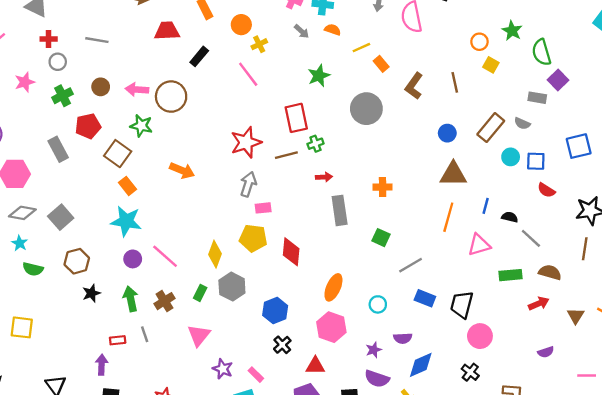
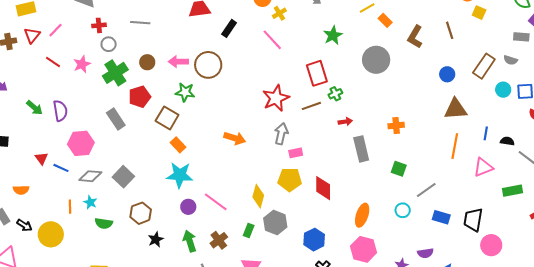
green cross: (63, 96) -> (115, 73), size x1.4
orange arrow: (182, 170) -> (235, 138), moved
cyan circle: (378, 304) -> (403, 210), moved

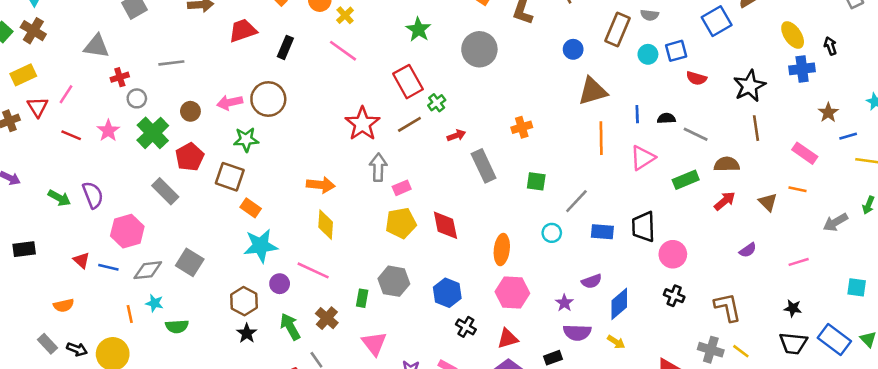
yellow diamond: (258, 196) -> (326, 225), moved
brown hexagon: (141, 213) -> (244, 301), moved

